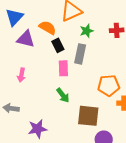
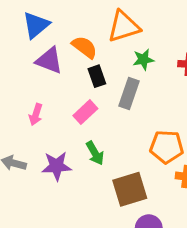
pink rectangle: (63, 68) -> (85, 112), moved, turned 42
brown square: (88, 116) -> (130, 189), turned -30
purple star: (37, 129) -> (57, 166), moved

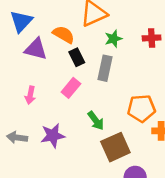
green arrow: (95, 153) -> (96, 121), moved

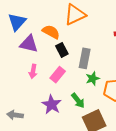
green star: (113, 39) -> (93, 79), moved
pink arrow: (30, 95) -> (33, 71), moved
purple star: (53, 136) -> (52, 105), moved, turned -30

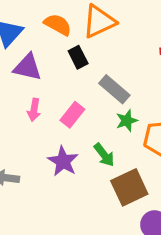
orange semicircle: (51, 32) -> (58, 25), moved
black rectangle: (62, 50) -> (78, 57), moved
gray rectangle: (85, 58) -> (114, 89), turned -60

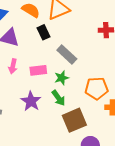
pink rectangle: (72, 115) -> (38, 70), turned 42
green star: (127, 121) -> (62, 78), moved

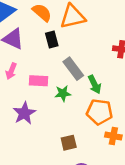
green arrow: (58, 98) -> (95, 84), moved
brown square: (74, 120) -> (69, 143), size x0.6

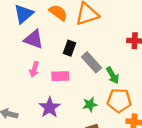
black rectangle: (52, 40) -> (69, 48), moved, turned 40
green star: (63, 93) -> (90, 104), moved

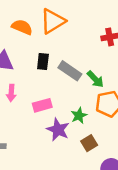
pink rectangle: (60, 76) -> (42, 105), moved
purple star: (50, 107) -> (58, 130), moved

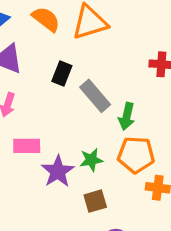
green arrow: (95, 79) -> (127, 116), turned 42
pink rectangle: (42, 105) -> (27, 146), moved

